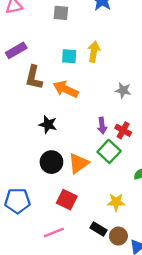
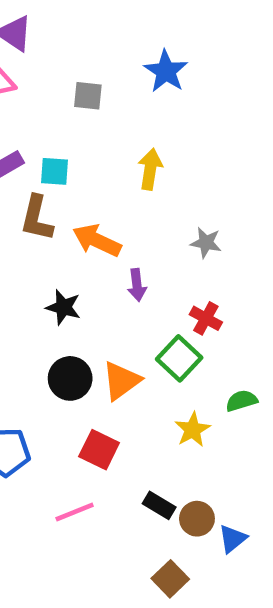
cyan square: (69, 56) -> (55, 171), moved
purple arrow: (102, 126) -> (137, 285), moved
yellow star: (116, 202) -> (193, 430), moved, turned -30

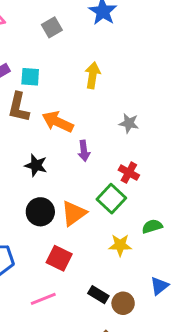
gray square: (88, 96) -> (52, 27), turned -36
yellow star: (193, 430) -> (120, 245), turned 30
blue triangle: (233, 539) -> (159, 286), moved

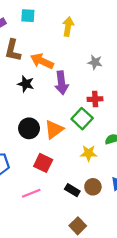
cyan square: (30, 77) -> (28, 16), moved
purple arrow: (84, 151) -> (62, 83), size x1.5
black star: (36, 165) -> (26, 84), moved
red cross: (129, 173) -> (95, 99), turned -32
brown circle: (123, 303) -> (93, 187), moved

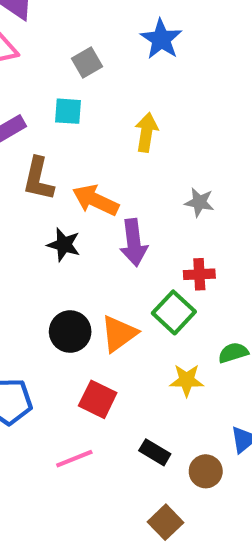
brown circle: (93, 187) -> (206, 471), moved

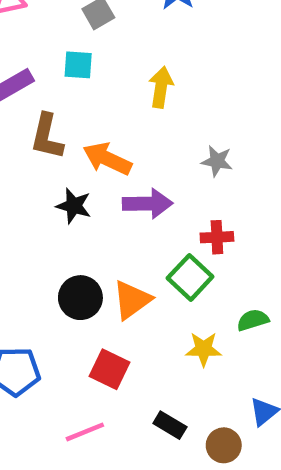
purple arrow: (134, 243) -> (148, 204), turned -84

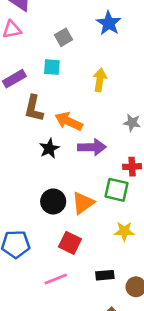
black star: (74, 206) -> (49, 148), turned 30
green square: (190, 277) -> (117, 190), turned -30
black rectangle: (170, 425) -> (105, 275), turned -36

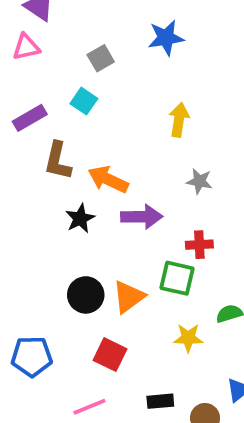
blue star: (109, 23) -> (166, 38), turned 30
cyan square: (52, 67) -> (84, 101), turned 30
yellow arrow: (100, 80) -> (179, 120), moved

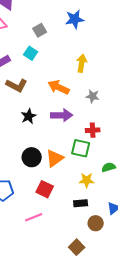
brown L-shape: (58, 161) -> (17, 85), turned -75
orange arrow: (108, 179) -> (59, 87), moved
black rectangle: (160, 401) -> (81, 203), moved

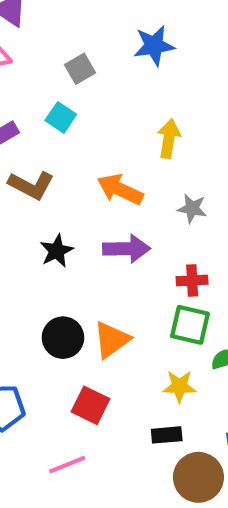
green square: (81, 148) -> (190, 325), moved
brown circle: (96, 223) -> (198, 477), size x1.5

